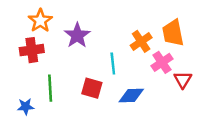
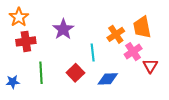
orange star: (40, 21) -> (19, 17), moved
red square: (92, 88) -> (75, 73), turned 30
blue star: (26, 107) -> (13, 82), moved

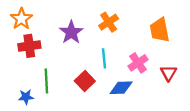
orange cross: (116, 34) -> (109, 22), moved
pink cross: (133, 52) -> (138, 63), moved
blue star: (13, 82) -> (26, 97), moved

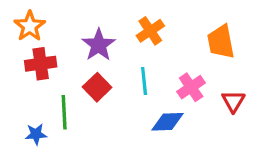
red square: (85, 81) -> (97, 87), moved

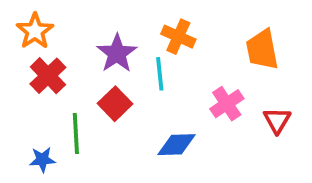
orange cross: (150, 31) -> (178, 37), turned -32
red cross: (41, 64) -> (48, 76), turned -36
cyan line: (144, 81) -> (160, 74), moved
blue diamond: (168, 122) -> (176, 145), moved

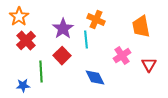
blue diamond: (176, 145) -> (95, 78), turned 65

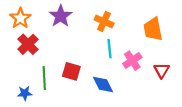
purple star: (63, 29) -> (61, 16), moved
cyan line: (86, 40) -> (109, 49), moved
red square: (62, 56) -> (71, 71), moved, turned -30

